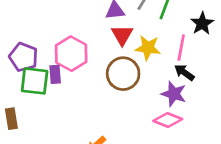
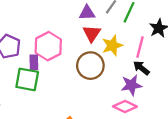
yellow star: (148, 48) -> (112, 45), turned -30
green square: (35, 81) -> (27, 79), moved
purple star: (174, 94) -> (131, 85), turned -30

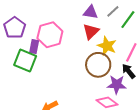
yellow star: (112, 45) -> (107, 46), turned 30
brown circle: (90, 66) -> (98, 65), moved

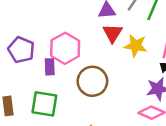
green square: (25, 60) -> (44, 104), moved
brown circle: (98, 65) -> (92, 81), moved

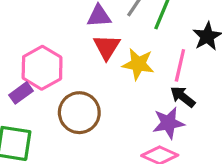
purple rectangle: (50, 67) -> (21, 93), turned 56

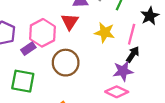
red triangle: (107, 47) -> (70, 22), moved
black arrow: (183, 97) -> (133, 54), turned 84

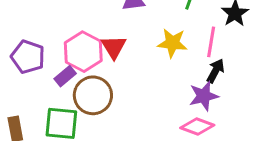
red triangle: (70, 22) -> (114, 47), moved
brown circle: (66, 63) -> (93, 95), moved

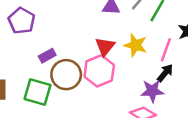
red triangle: (114, 47) -> (105, 47), moved
pink hexagon: (83, 52) -> (99, 71), moved
purple pentagon: (28, 57) -> (22, 21), moved

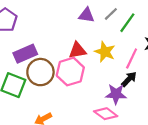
red triangle: (105, 47) -> (77, 50), turned 36
purple rectangle: (47, 56) -> (25, 54), size x1.5

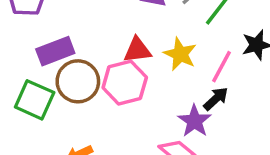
purple star: (116, 94) -> (194, 121), turned 30

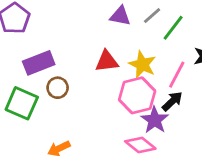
brown circle: (78, 81) -> (58, 88), size x0.6
pink hexagon: (125, 83) -> (137, 95), moved

